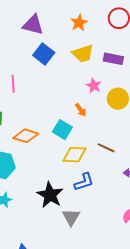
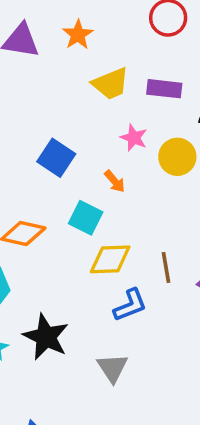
orange star: (79, 23) -> (78, 35), moved
blue square: (44, 54) -> (56, 158), moved
brown line: (106, 148) -> (166, 268), moved, turned 60
black star: (50, 195) -> (46, 337), moved

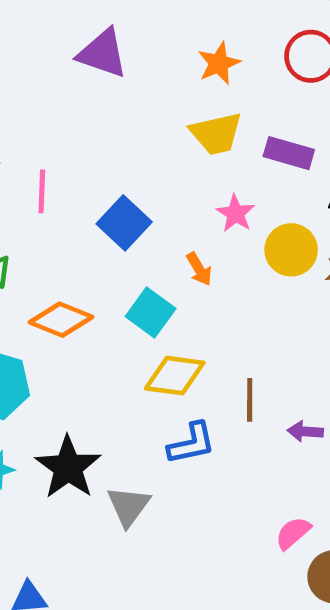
orange star: (78, 35) -> (219, 63), moved
gray triangle: (113, 368) -> (128, 506), moved

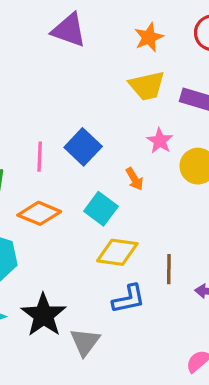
pink line: (42, 191) -> (40, 157), moved

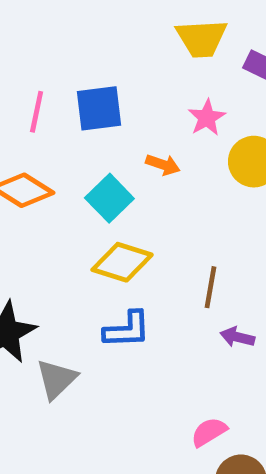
blue square: (83, 147) -> (99, 108), turned 30
orange arrow: (134, 179) -> (163, 165), turned -50
brown line: (169, 269) -> (210, 287), moved

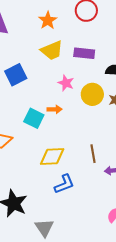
blue square: (99, 108) -> (16, 75), moved
cyan square: (109, 198) -> (34, 118), moved
gray triangle: (56, 379) -> (44, 228), moved

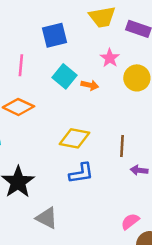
cyan square: (34, 118) -> (64, 76), moved
gray triangle: (44, 228) -> (47, 218), turned -42

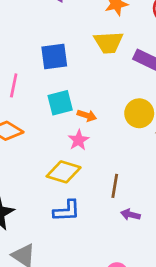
pink star: (110, 58) -> (79, 140), moved
cyan square: (64, 76) -> (60, 103), turned 30

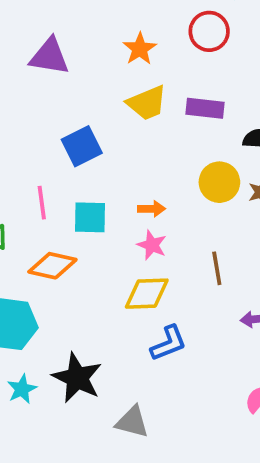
cyan square: (60, 103) -> (90, 217), moved, turned 35
brown line: (115, 186) -> (217, 268), moved

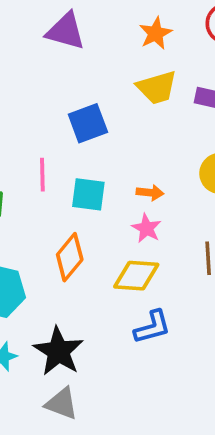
orange diamond: (52, 266) -> (70, 257), moved, turned -69
gray triangle: (132, 422) -> (62, 403), moved

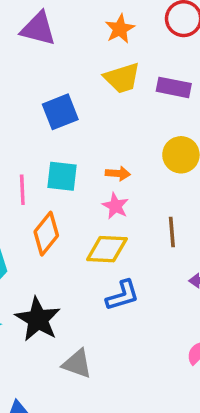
pink line: (42, 175) -> (22, 190), moved
gray triangle: (62, 403) -> (77, 364), moved

